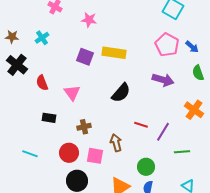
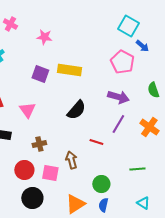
blue arrow: (192, 47) -> (142, 46), moved
purple line: (163, 132) -> (118, 124), moved

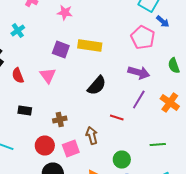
pink triangle: (27, 110) -> (48, 76), moved
pink square: (50, 173) -> (71, 148), turned -30

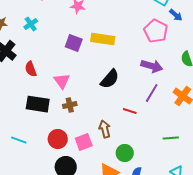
pink triangle: (48, 76) -> (62, 81), moved
black rectangle: (25, 110) -> (38, 104), size x1.6
brown cross: (60, 120) -> (70, 105), moved
green circle: (122, 160) -> (125, 153), moved

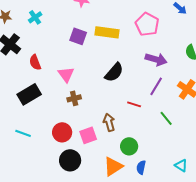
pink pentagon: (156, 31) -> (147, 24), moved
black rectangle: (38, 104) -> (29, 94), moved, turned -40
green line: (171, 138) -> (166, 118), moved, turned 56

